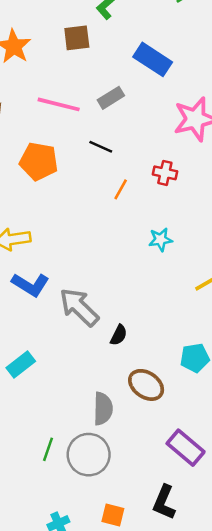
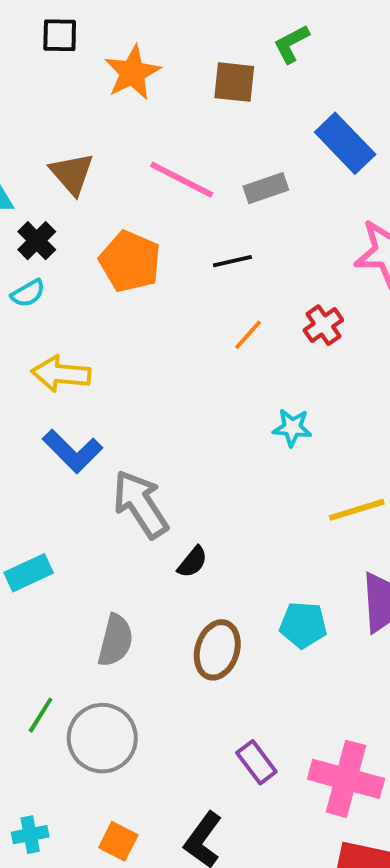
black line: (101, 147) -> (232, 261), turned -50
red cross: (165, 173) -> (323, 325), turned 30
brown ellipse: (146, 385) -> (217, 650), turned 60
gray semicircle: (103, 409) -> (115, 640), moved
purple rectangle: (186, 448) -> (256, 762), size x0.7

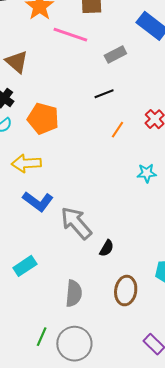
pink line: (182, 180) -> (70, 35), moved
orange pentagon: (130, 261) -> (43, 119), moved

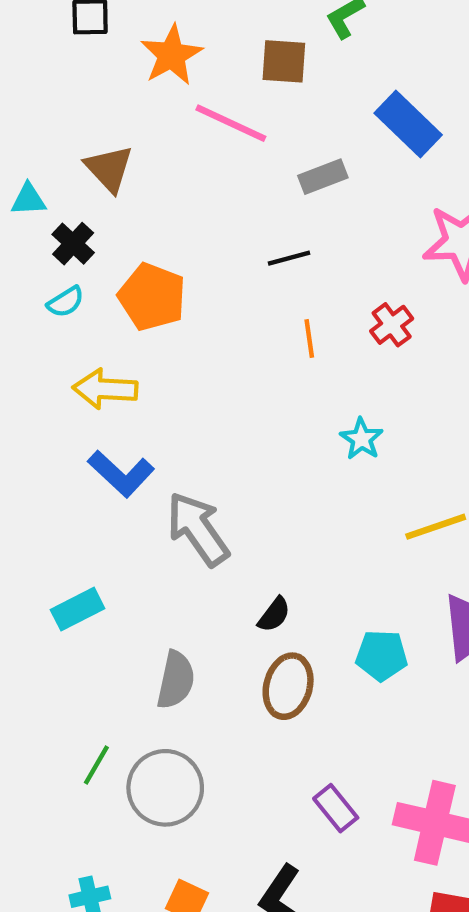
orange line: (118, 130) -> (309, 339), turned -48
cyan star: (147, 173) -> (362, 439), turned 30
black semicircle: (107, 248) -> (274, 615), moved

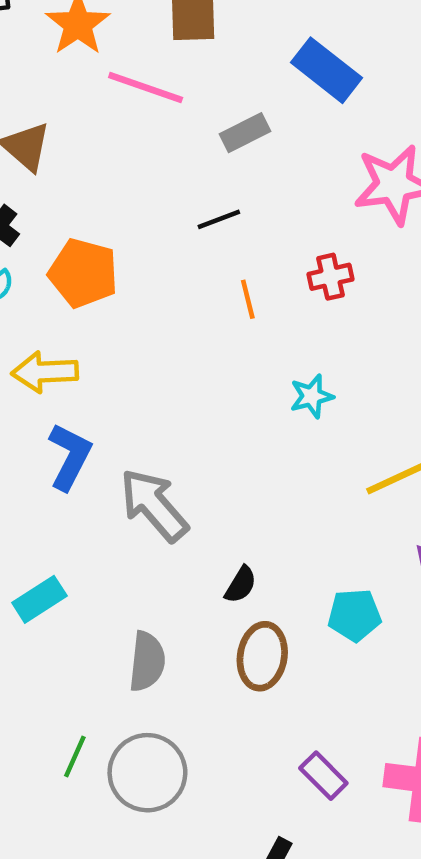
red cross: (392, 325) -> (330, 277), turned 30
cyan star: (362, 439) -> (312, 396), turned 30
blue L-shape: (121, 474) -> (70, 457), turned -100

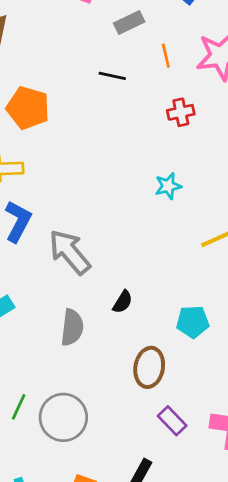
black line: (219, 219) -> (112, 76), turned 32
orange line: (248, 299) -> (166, 56), moved
brown ellipse: (262, 656) -> (149, 367), moved
gray semicircle: (147, 661) -> (72, 327), moved

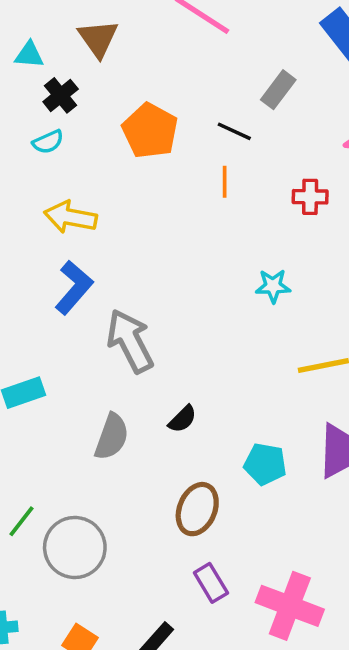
gray rectangle: (129, 22) -> (278, 90), moved, turned -40
orange line: (166, 56) -> (225, 182), moved
orange pentagon: (28, 108) -> (150, 131), moved

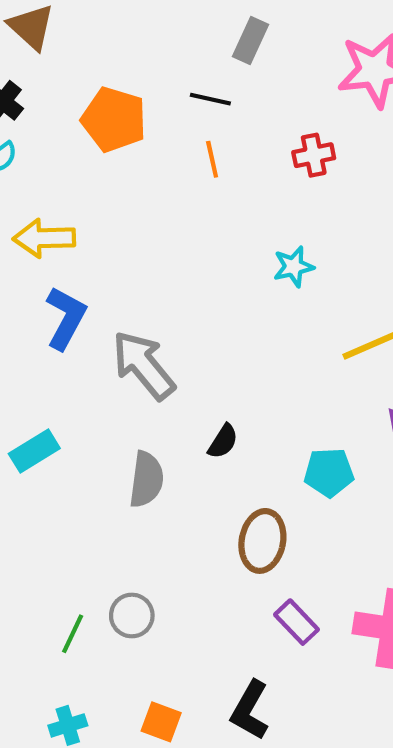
green line: (22, 521) -> (73, 634), moved
gray circle: (75, 547) -> (132, 616), size x0.6

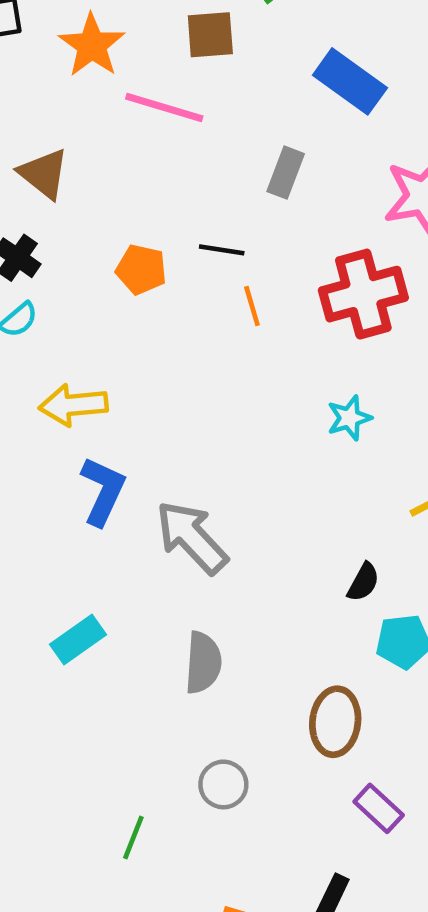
black line: (210, 99) -> (222, 250), moved
orange pentagon: (114, 120) -> (141, 269), size x0.7
red cross: (314, 155) -> (363, 294), size x1.8
black semicircle: (223, 441) -> (363, 582), moved
gray circle: (132, 616) -> (223, 784), moved

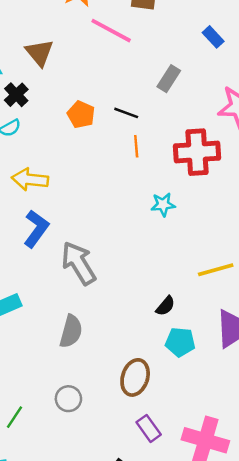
blue rectangle: (350, 81) -> (213, 37), size x0.6
cyan star: (349, 418) -> (163, 204), moved

